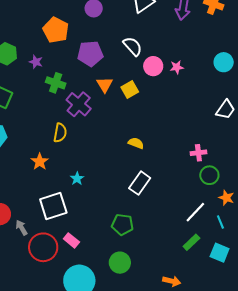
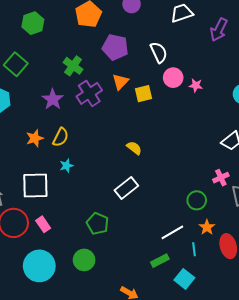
purple star: (36, 62) -> (53, 99), moved, size x1.5
yellow semicircle: (60, 133) -> (61, 137), moved
pink cross: (198, 153) -> (221, 178), moved, turned -35

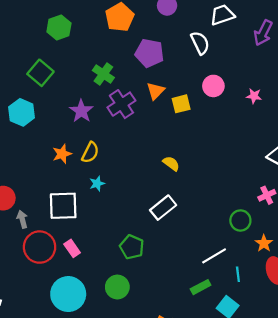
white semicircle: (159, 52) -> (200, 43), moved
pink star: (196, 85) -> (254, 96), moved
orange star: (207, 227) -> (264, 243), moved

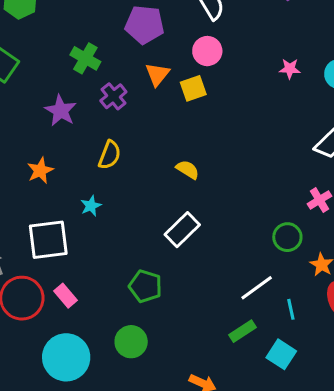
pink circle: (213, 86) -> (207, 51), moved
purple cross: (121, 104) -> (113, 96), size x0.7
yellow semicircle: (90, 152) -> (110, 155), moved

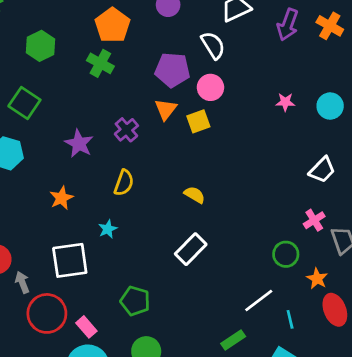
purple pentagon: (144, 25) -> (172, 70), moved
green cross: (85, 58) -> (100, 63), moved
green pentagon: (145, 286) -> (135, 301), moved
pink rectangle: (66, 296) -> (86, 327), moved
green rectangle: (242, 331) -> (233, 340), moved

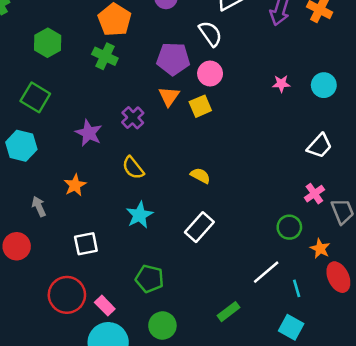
yellow semicircle: (124, 183) -> (133, 168), turned 125
cyan star: (108, 229) -> (140, 215), moved, size x1.5
white square: (70, 260) -> (86, 244), size x0.7
gray arrow: (22, 282) -> (39, 206), moved
green rectangle: (233, 340) -> (228, 312), moved

